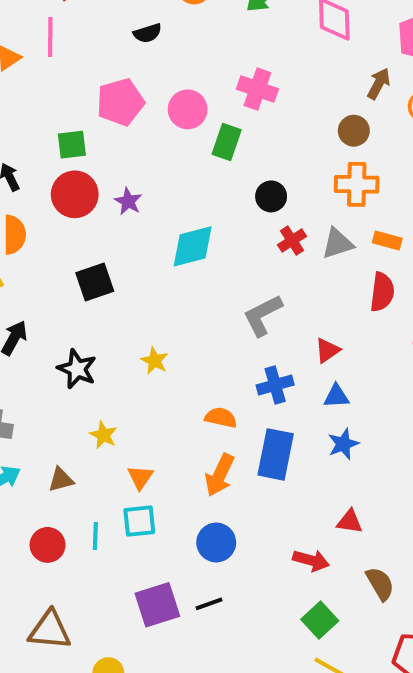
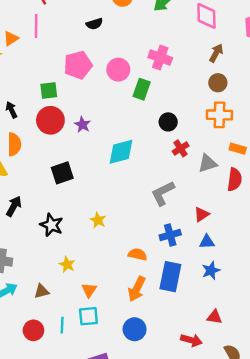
brown arrow: (379, 84) -> (216, 53), moved
gray triangle: (338, 243) -> (208, 163), moved

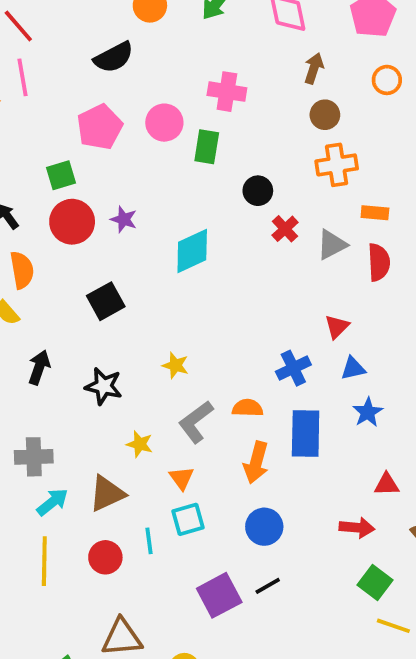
black semicircle: (94, 24) -> (114, 57), size x1.5
gray L-shape: (163, 193) -> (196, 422), moved
brown triangle: (42, 291) -> (107, 494), size x1.5

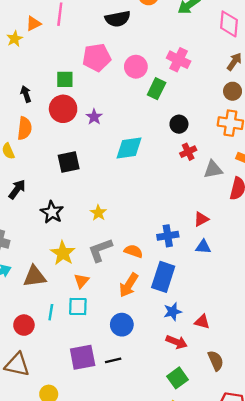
blue star: (368, 412) -> (173, 312), moved
yellow star: (140, 444) -> (63, 253), size x1.5
red circle: (105, 557) -> (24, 325), moved

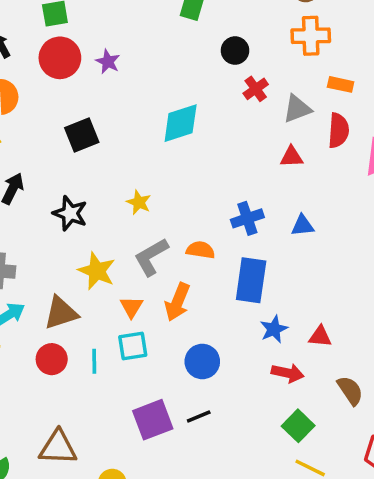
cyan diamond: (129, 148) -> (181, 123), moved
red triangle: (201, 219) -> (291, 157), moved, turned 35
orange arrow: (129, 285) -> (177, 302), moved
red circle: (24, 325) -> (52, 359), moved

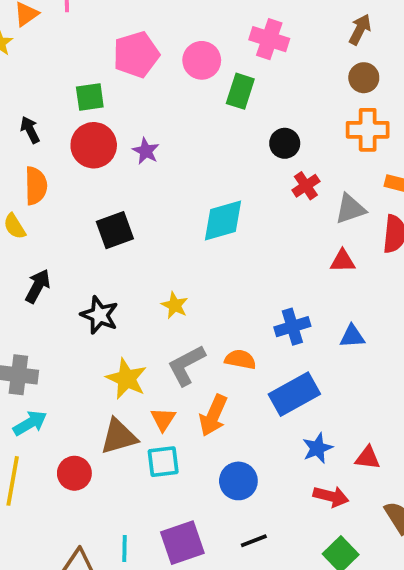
blue rectangle: (251, 280) -> (294, 394), turned 51
brown triangle: (61, 313) -> (119, 437), moved
cyan line: (94, 361) -> (125, 548), moved
black line: (199, 417) -> (254, 541), moved

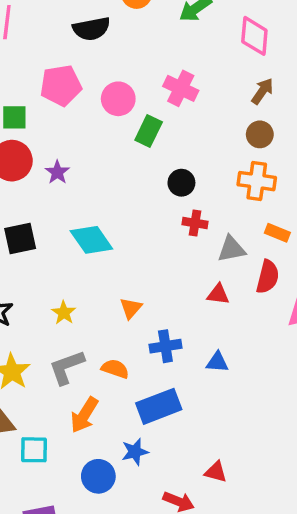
red cross: (306, 186) -> (195, 223), turned 35
cyan diamond: (223, 220) -> (91, 240), moved, turned 63
orange triangle: (163, 419) -> (131, 308), moved
blue star: (317, 448) -> (135, 452), moved

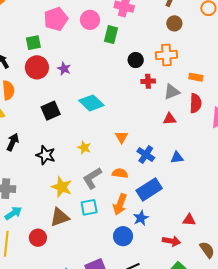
orange cross: (257, 181) -> (166, 55), moved
blue cross: (165, 346) -> (146, 155), turned -36
orange arrow: (84, 415) -> (120, 204), moved
cyan square: (34, 450) -> (89, 207), moved

